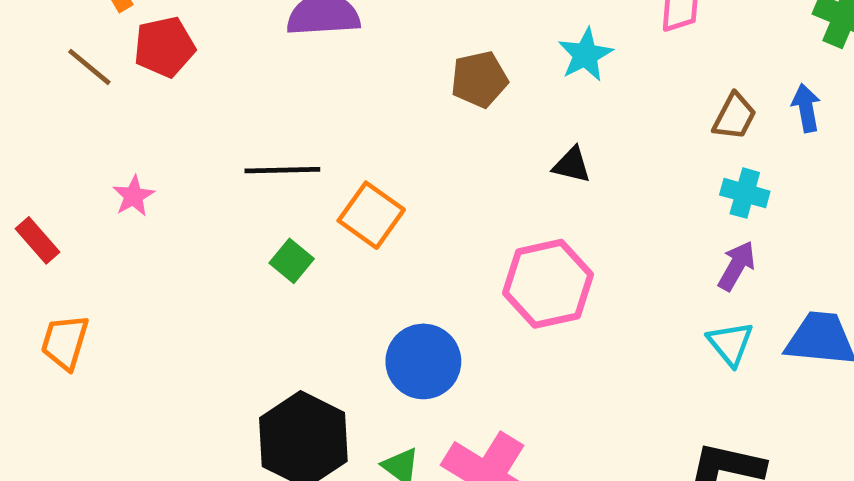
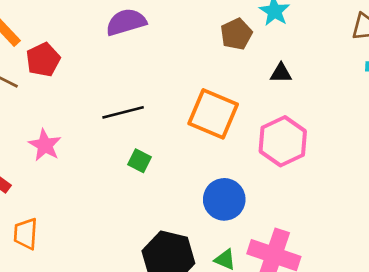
brown pentagon: (479, 79) -> (236, 34), moved
pink star: (133, 196) -> (45, 145), size x1.4
orange square: (371, 215) -> (213, 114), moved, size x1.4

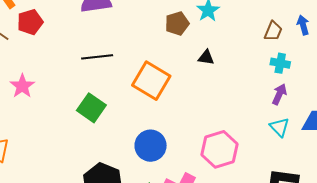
black line: (123, 112) -> (97, 57), moved
pink hexagon: (283, 141) -> (220, 149), moved
green square: (140, 161) -> (91, 108), size x1.6

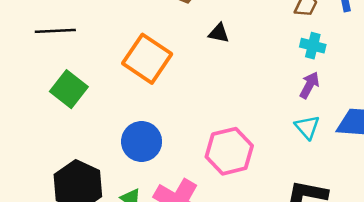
black line: (97, 57) -> (55, 31), moved

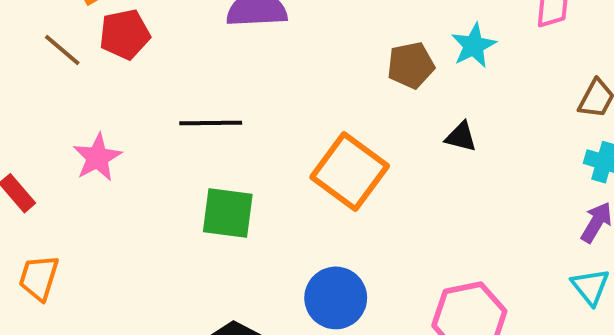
green square: (69, 89) -> (228, 213), turned -33

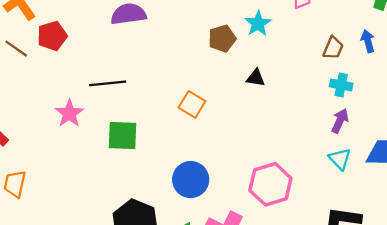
pink star: (97, 157) -> (69, 113), moved
orange square: (350, 171) -> (192, 104), size x0.6

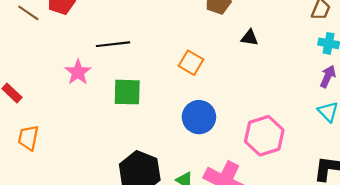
blue circle: (191, 180) -> (199, 117), moved

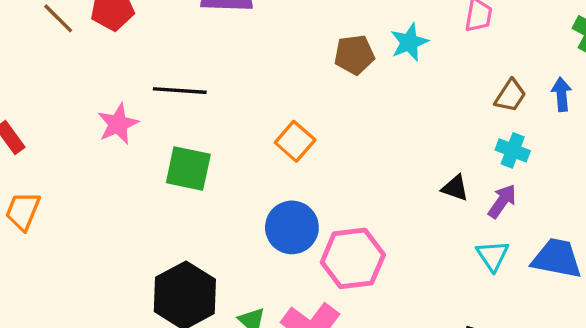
black triangle: (250, 38) -> (455, 188), moved
pink hexagon: (264, 136) -> (353, 258), moved

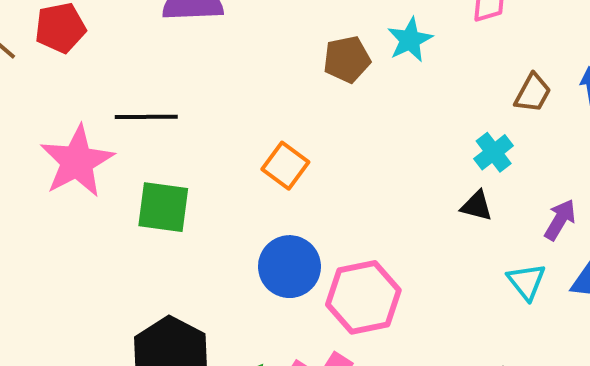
pink star: (118, 124) -> (77, 161), size x1.5
cyan cross: (513, 150) -> (494, 152), moved, turned 36
purple arrow: (502, 201) -> (560, 220), moved

